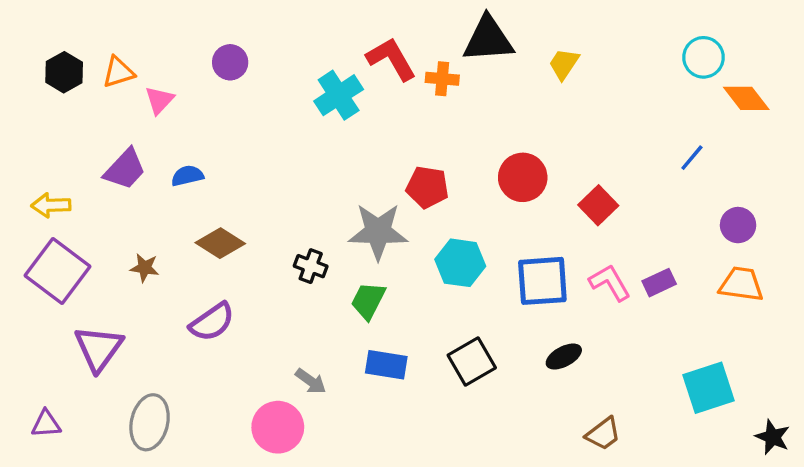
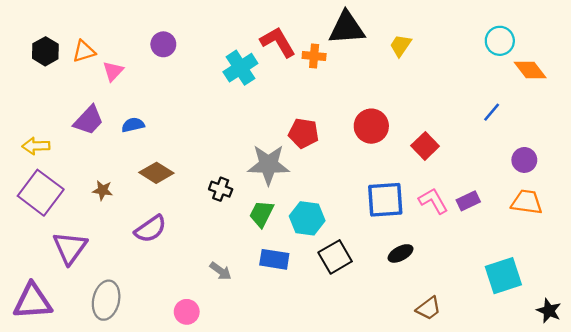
cyan hexagon: (460, 263) -> (307, 218), moved
purple triangle: (46, 424) -> (32, 301), size x1.8
pink circle: (278, 427) -> (187, 312), moved, size x0.7

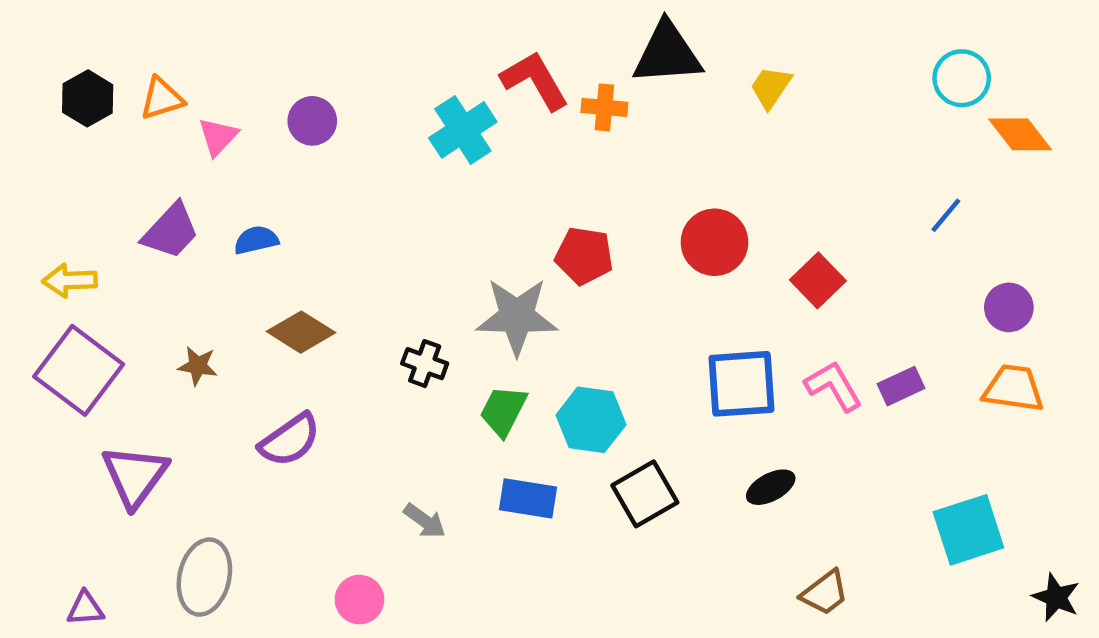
purple circle: (163, 44) -> (312, 121), moved
purple triangle: (32, 301) -> (85, 609), moved, size x0.5

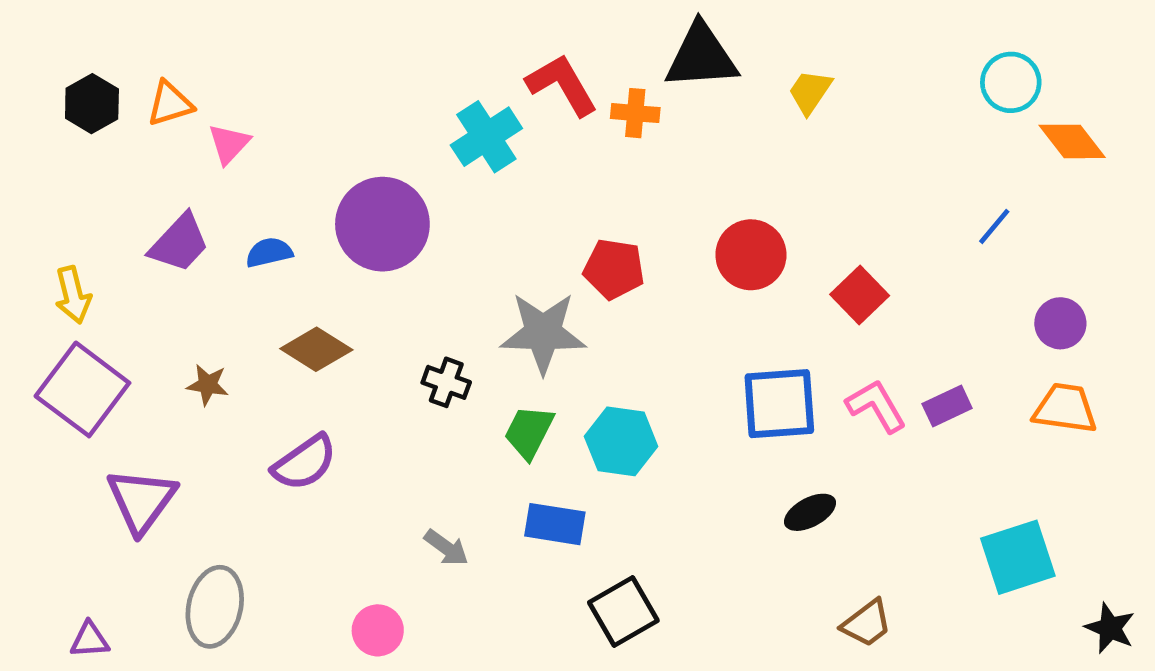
purple circle: (312, 121) -> (382, 224), moved, size x1.8
yellow arrow: (70, 280) -> (73, 295), turned -102
black square: (645, 494) -> (623, 611), moved

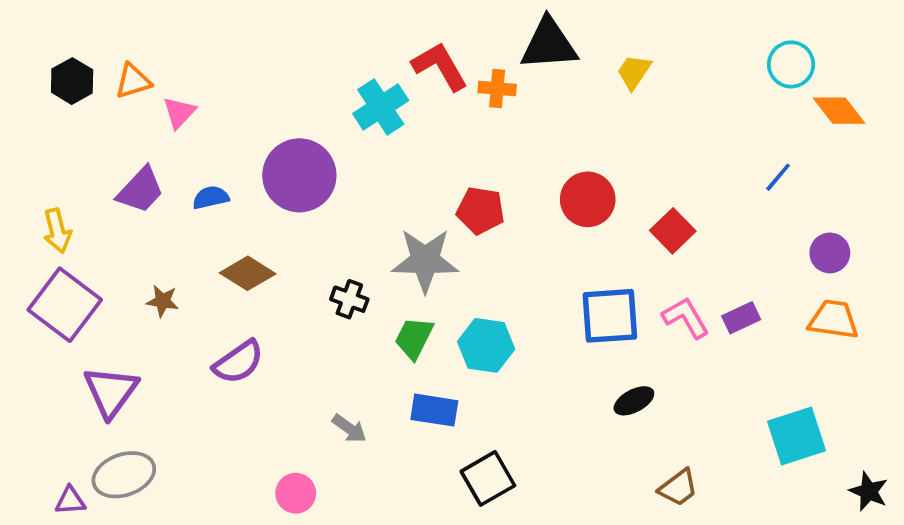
gray ellipse: (215, 607) -> (124, 475), moved, turned 58

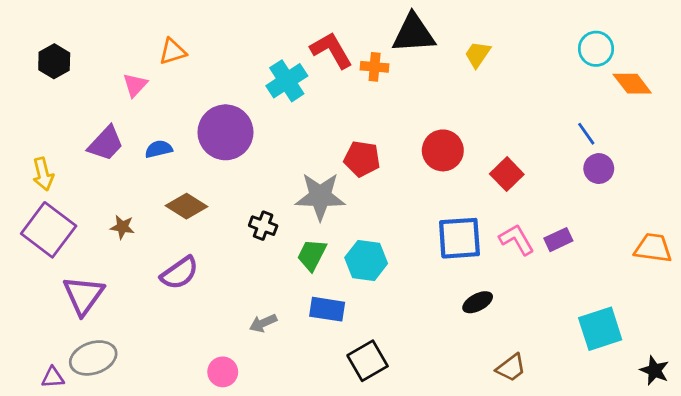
orange triangle: (133, 81) -> (173, 52), moved
blue line: (778, 177) -> (586, 134), turned -75
purple circle: (830, 253) -> (599, 169), moved
orange trapezoid: (834, 319) -> (653, 248), moved
gray arrow: (349, 429) -> (263, 323), turned 120

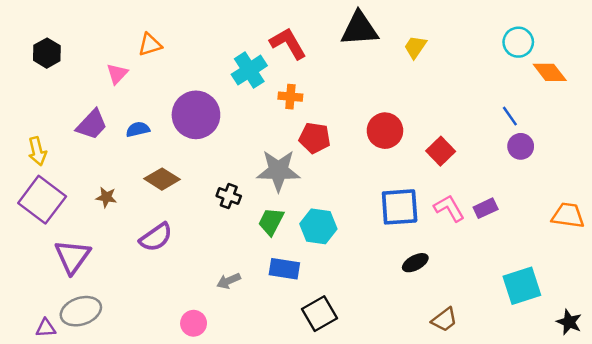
orange cross: (375, 67) -> (290, 97), moved

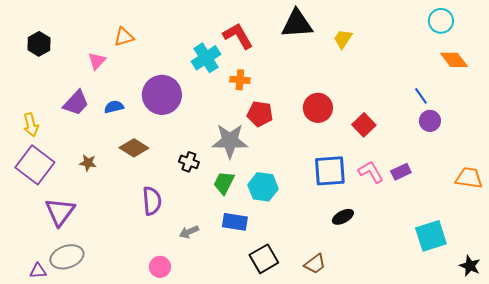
cyan circle: (518, 42) -> (441, 21), moved
purple semicircle: (156, 237) -> (152, 201), moved, turned -60
brown trapezoid: (444, 320) -> (315, 264), moved

